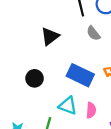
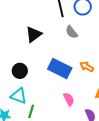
cyan triangle: (68, 106) -> (19, 96), moved
pink semicircle: (91, 110) -> (69, 99), turned -32

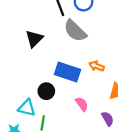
gray semicircle: (72, 32) -> (75, 31), size x1.6
black circle: (20, 71) -> (46, 91), moved

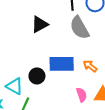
blue rectangle: (68, 72) -> (62, 64), turned -35
pink semicircle: (82, 104) -> (82, 95), moved

